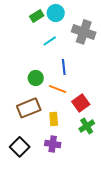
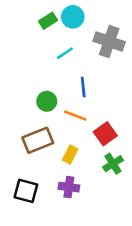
yellow rectangle: (54, 119) -> (70, 155), turned 32
black square: (20, 147) -> (26, 191), turned -30

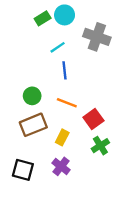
blue line: (83, 87) -> (65, 70), moved
green circle: (47, 101) -> (32, 96), moved
purple cross: (69, 187) -> (61, 166), turned 30

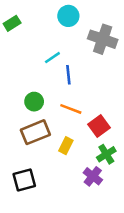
green rectangle: (43, 18) -> (12, 23), moved
cyan line: (58, 47) -> (52, 58), moved
purple cross: (61, 166) -> (93, 176), moved
black square: (23, 170) -> (24, 180), turned -30

